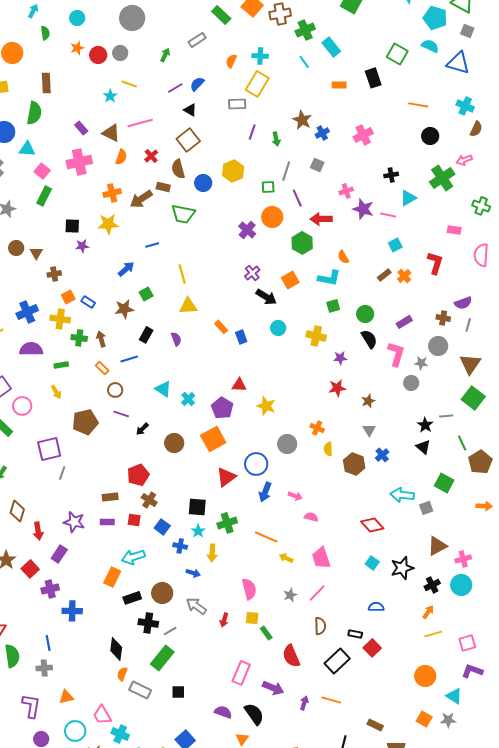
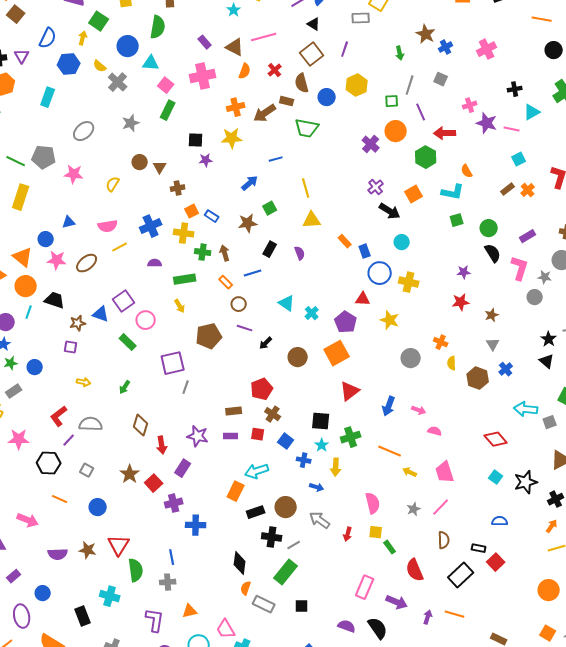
purple line: (252, 132) -> (345, 49), moved
yellow cross: (316, 336) -> (409, 282), moved
purple semicircle: (31, 349) -> (155, 263), size x0.6
green rectangle: (61, 365) -> (185, 279), size x1.5
blue circle: (256, 464) -> (380, 273), moved

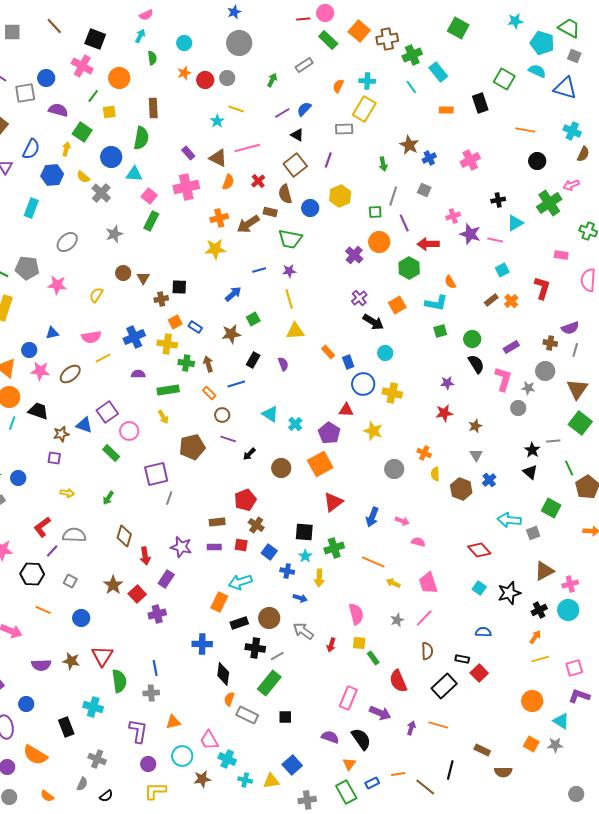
black square: (196, 140) -> (179, 287), moved
purple star: (206, 160) -> (289, 271), moved
blue cross: (196, 525) -> (202, 644), moved

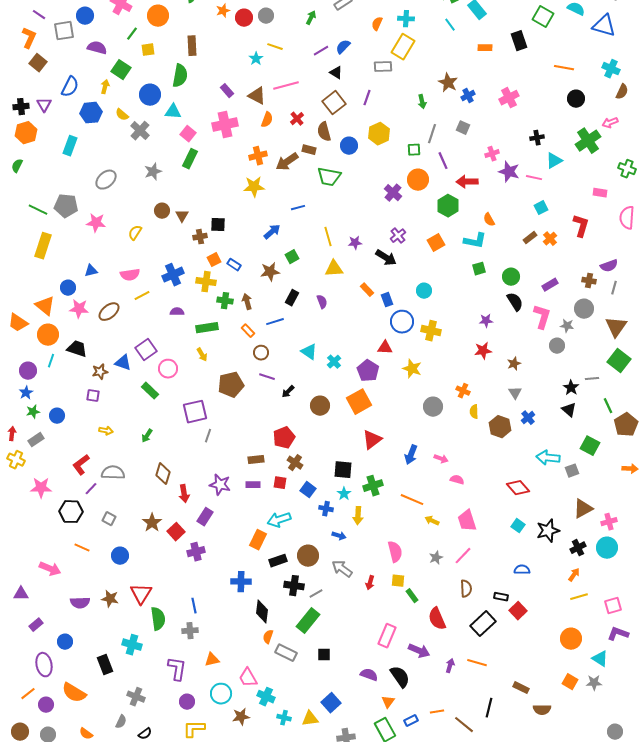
purple star: (289, 271) -> (355, 243), moved
black arrow: (373, 322) -> (386, 258), moved

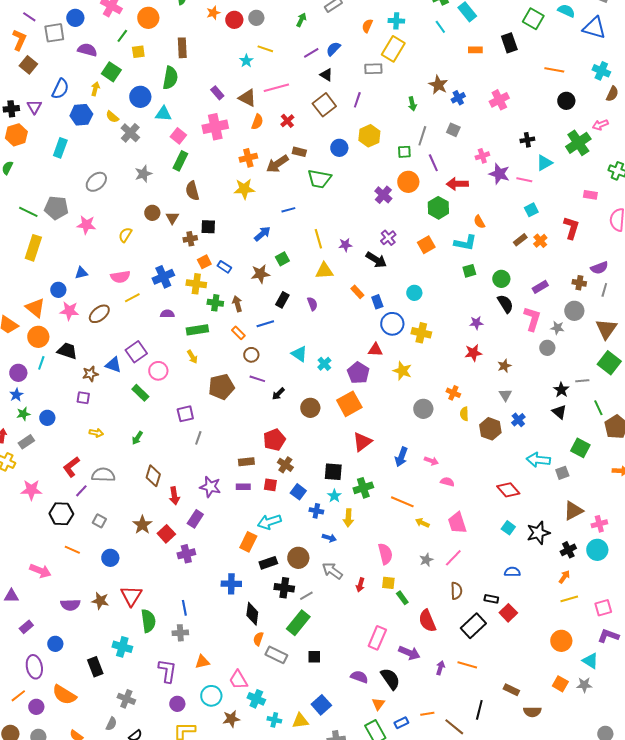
brown semicircle: (324, 132) -> (192, 191), moved
purple square: (195, 412) -> (185, 414), size x0.7

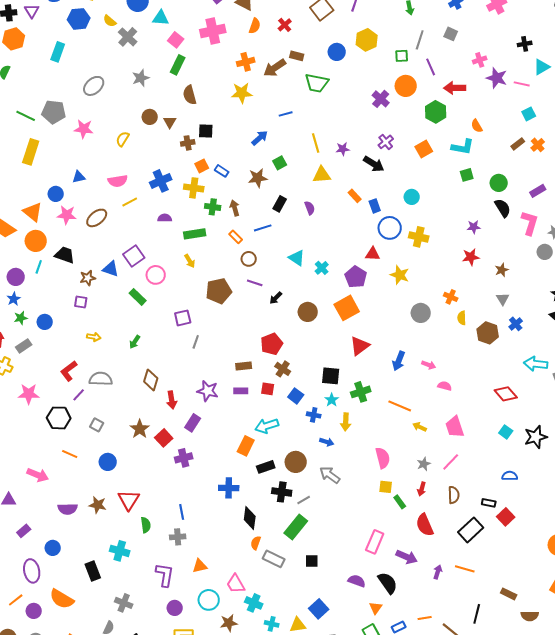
red arrow: (360, 585) -> (422, 489), moved
green semicircle: (148, 621) -> (146, 525), size x0.7

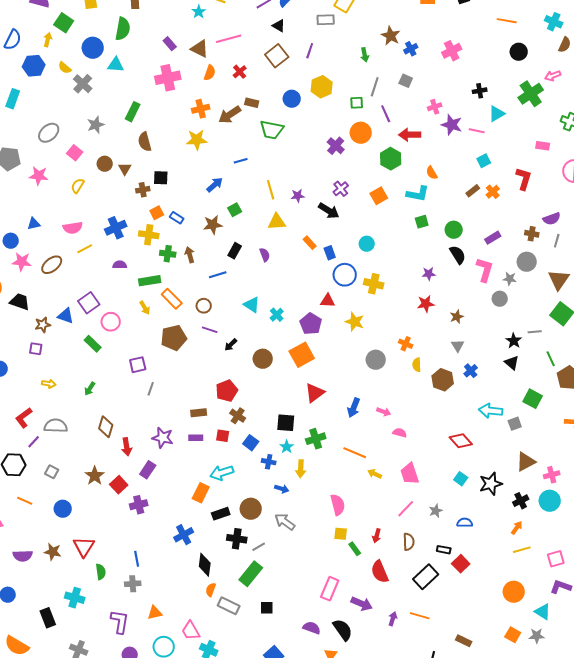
pink square: (176, 40) -> (75, 153), moved
orange rectangle: (236, 237) -> (172, 299), moved, size x1.5
gray star: (424, 464) -> (436, 511), moved
blue cross: (229, 488) -> (184, 535), turned -30

